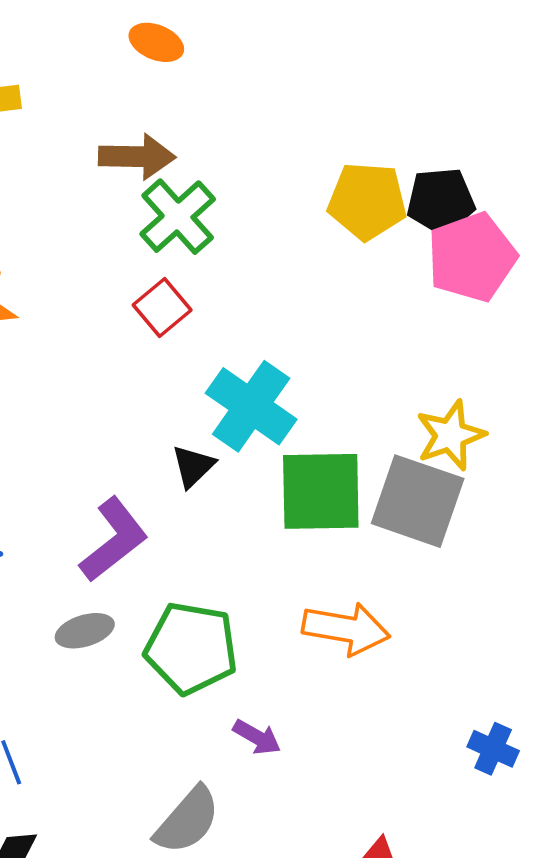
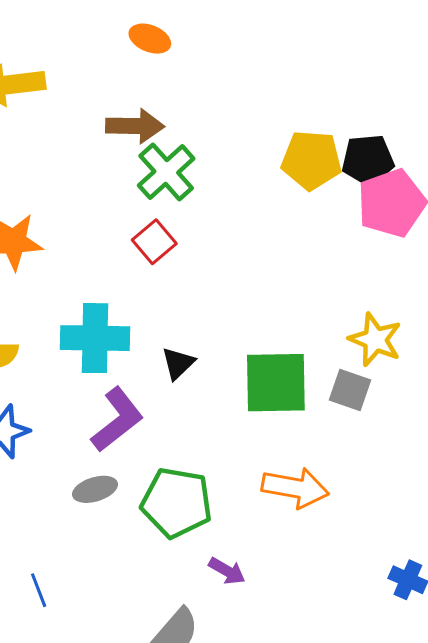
cyan cross: (251, 406) -> (95, 338), moved, turned -34
yellow star: (450, 435) -> (375, 340), turned -30
gray square: (418, 501) -> (350, 390), size x0.6

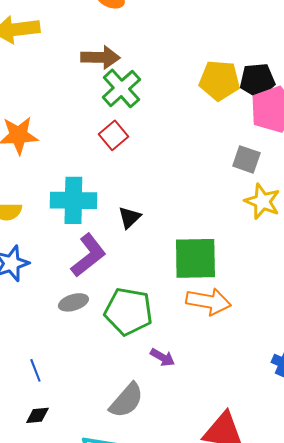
green square: (276, 383) -> (195, 258), moved
gray square: (350, 390) -> (246, 159), moved

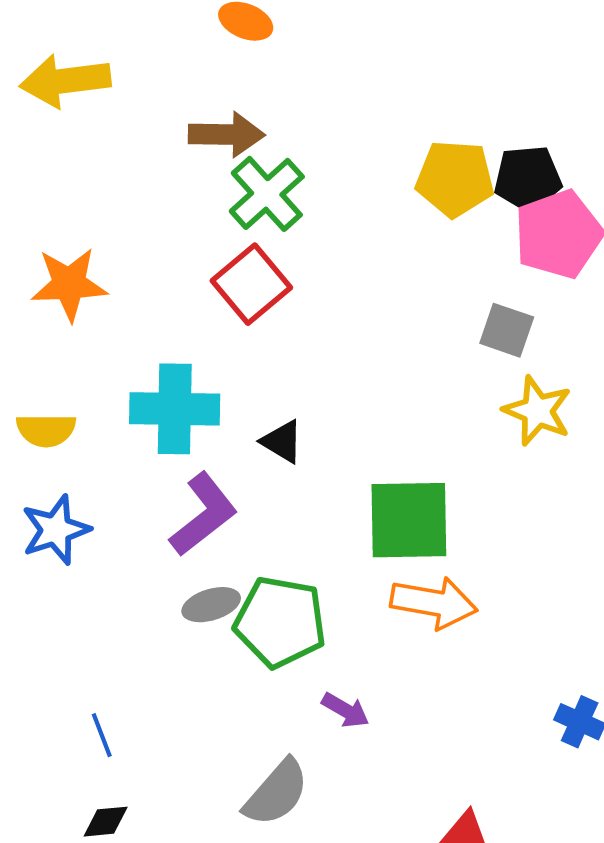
red square: (113, 135) -> (251, 284), size x1.4
black triangle: (129, 217) -> (282, 442), turned -45
gray ellipse: (73, 302) -> (211, 605), moved

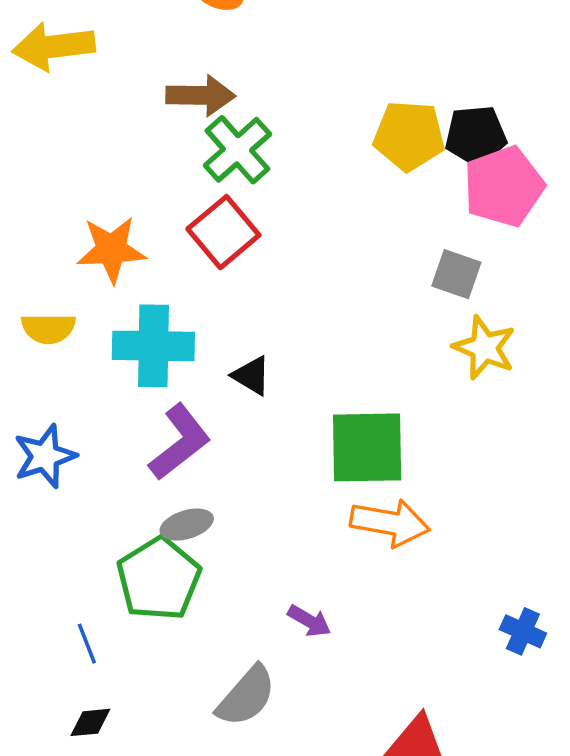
orange star: (69, 284) -> (111, 250), moved
yellow semicircle: (46, 430) -> (48, 328), moved
green pentagon: (280, 622) -> (159, 579), moved, turned 30

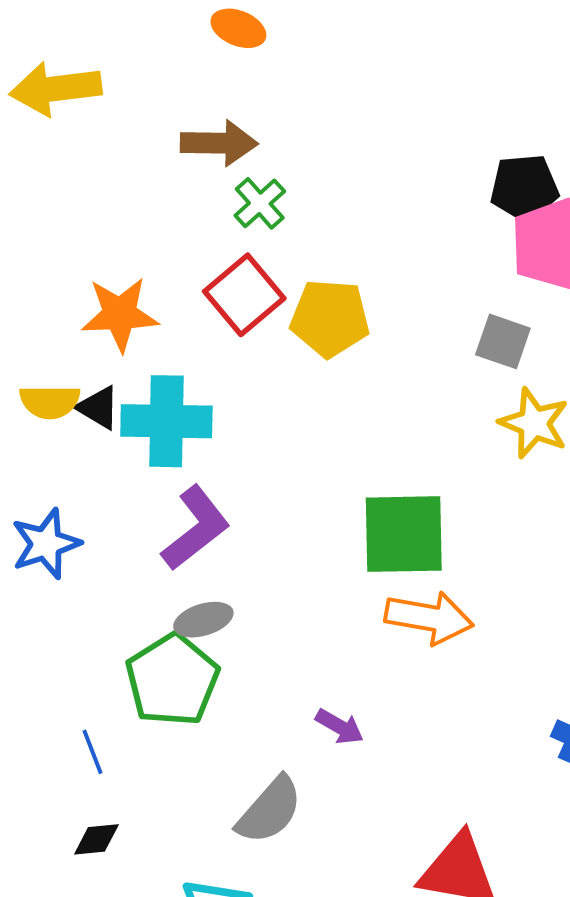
yellow pentagon: (409, 136) -> (330, 318), moved
green cross: (237, 150) -> (260, 203), size x0.7
black triangle: (251, 376) -> (98, 408), moved

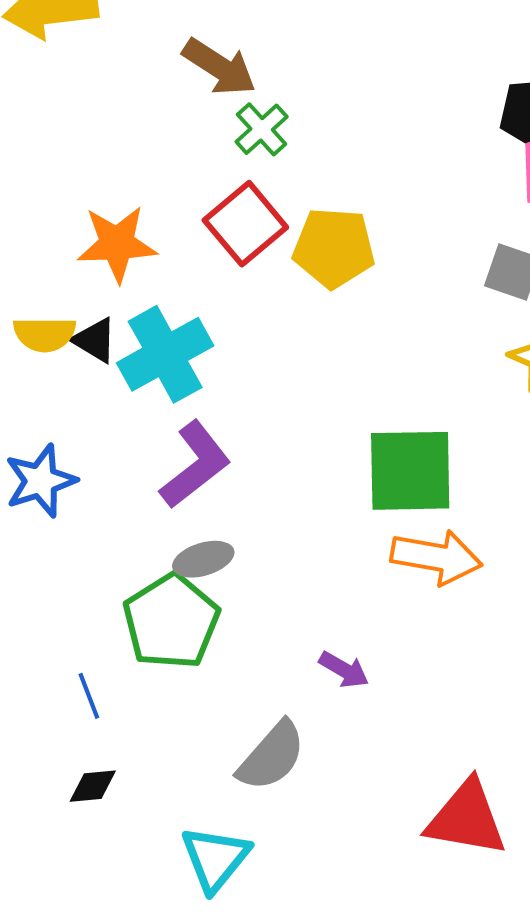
brown arrow: (219, 143) -> (219, 67), turned 32
cyan cross: (166, 421) -> (165, 354), turned -30

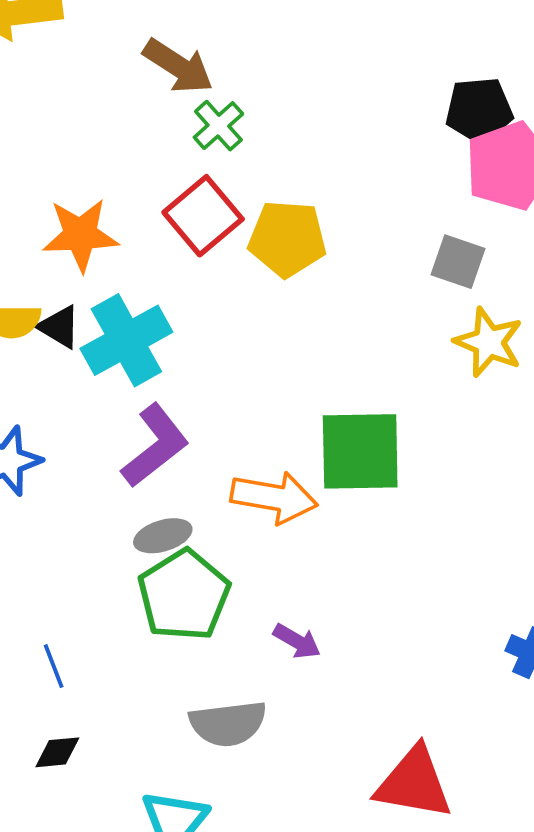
orange arrow: (436, 557) -> (274, 497), moved
green pentagon: (171, 621) -> (184, 595), moved
gray semicircle: (272, 756) -> (228, 724), turned 42

